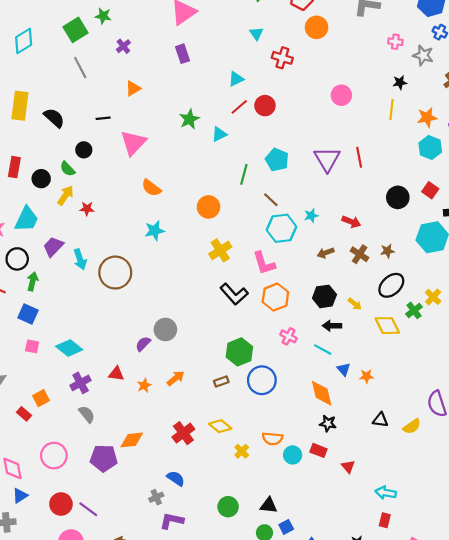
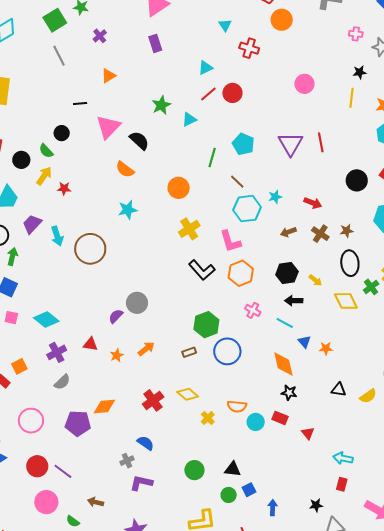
black semicircle: (54, 118) -> (139, 140), moved
black ellipse: (391, 285) -> (350, 263), turned -55
gray semicircle: (87, 414) -> (62, 382), turned 84

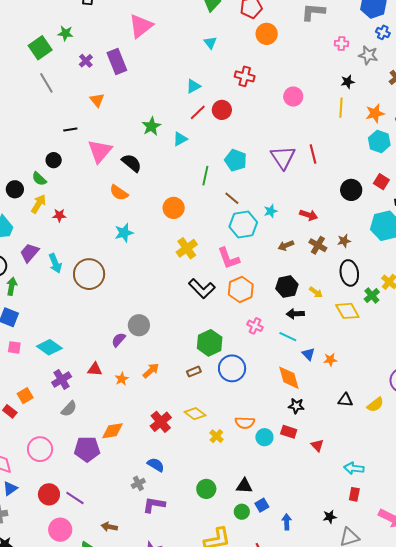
purple rectangle: (155, 43) -> (117, 61), moved, size x1.4
red cross: (249, 48) -> (245, 76), moved
orange triangle: (108, 76) -> (97, 100), turned -35

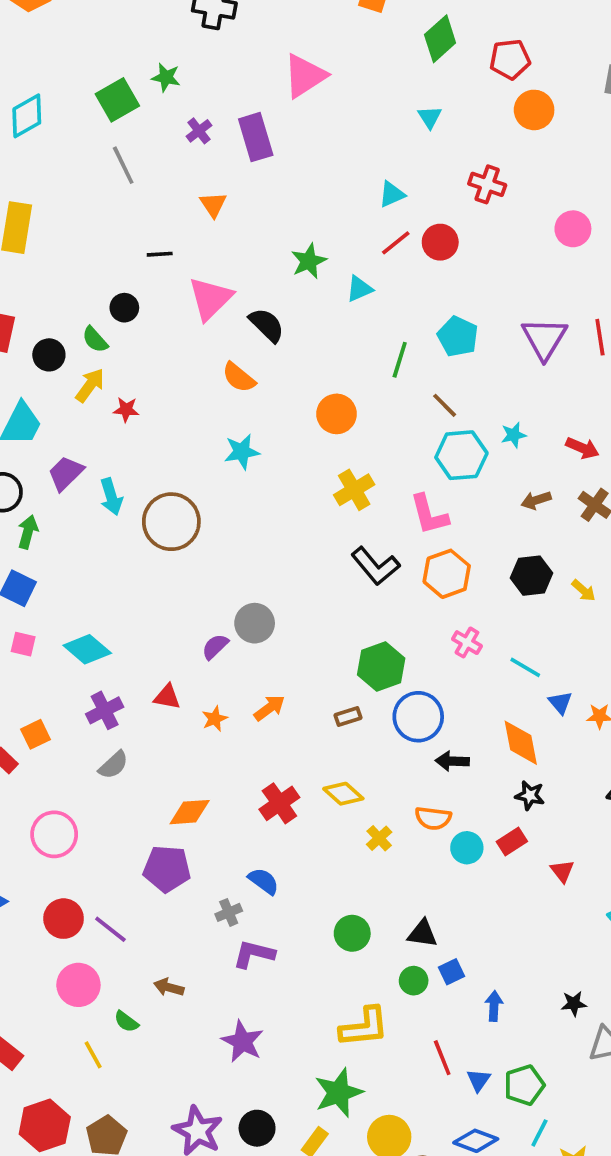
black arrow: (295, 314) -> (452, 761), moved
red rectangle: (289, 432) -> (512, 842), turned -56
purple pentagon: (87, 449) -> (167, 869), moved

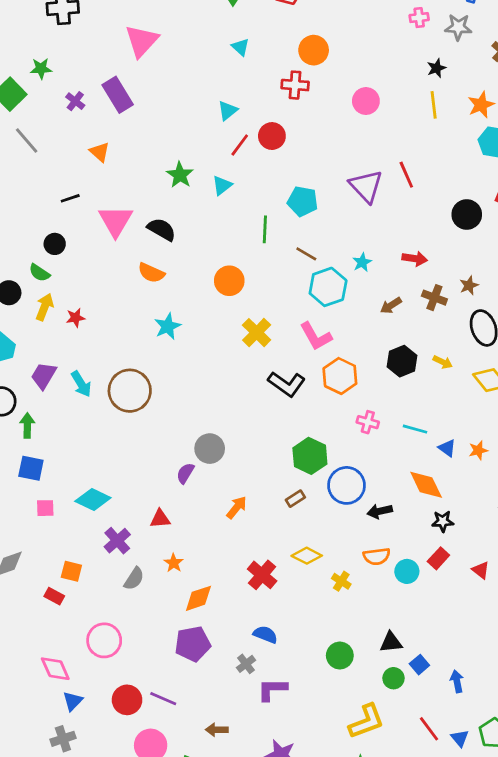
orange circle: (534, 110) -> (314, 50), moved
orange star: (215, 719) -> (174, 563), moved
orange square: (35, 734) -> (71, 571), turned -35

